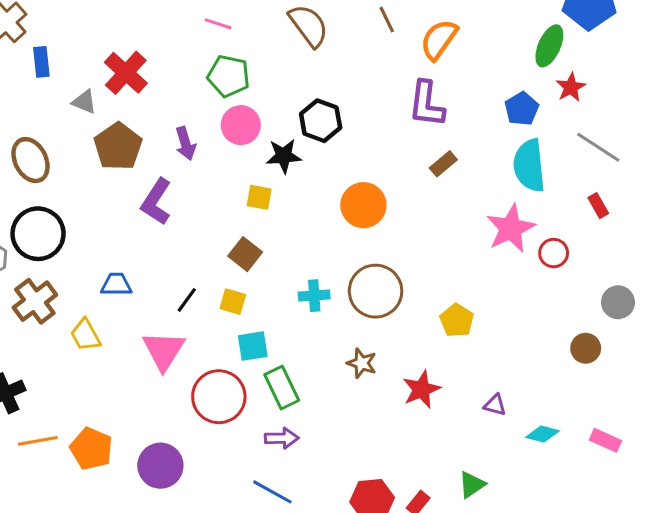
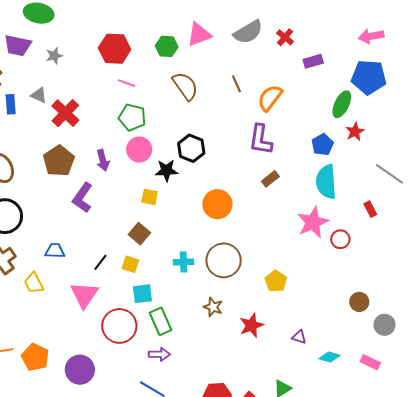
gray triangle: (84, 102) -> (39, 95), moved
gray line: (598, 147) -> (390, 174), moved
gray circle: (618, 302) -> (385, 325), moved

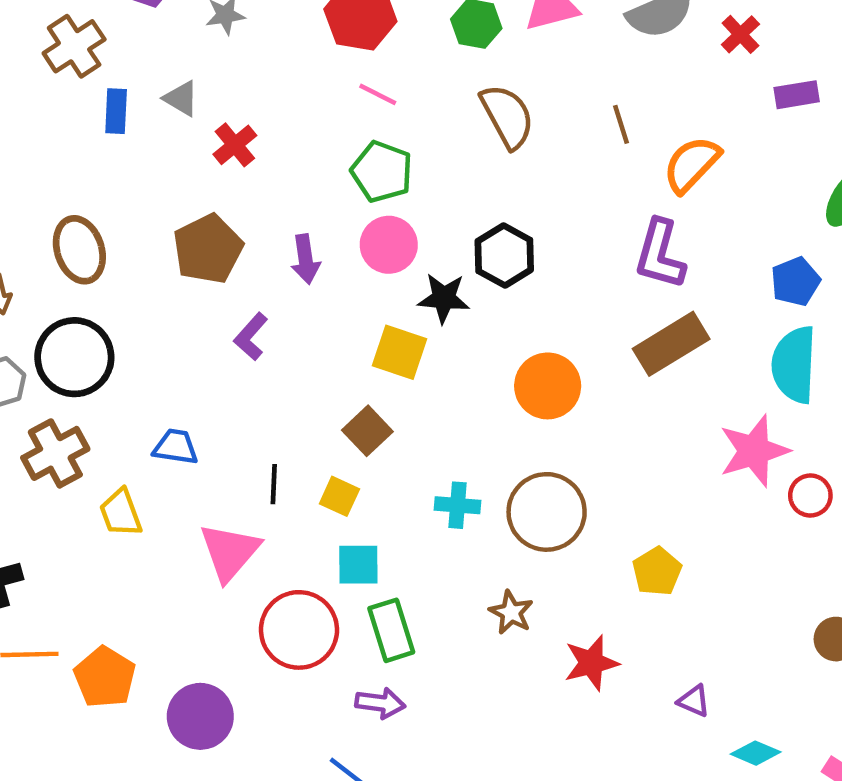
red cross: (65, 113) -> (235, 145), size x0.7
brown rectangle: (270, 179) -> (671, 344), size x1.8
yellow square: (150, 197) -> (400, 352), size x1.4
purple L-shape: (83, 198) -> (251, 337), size x0.7
black line: (100, 262) -> (274, 484), turned -42

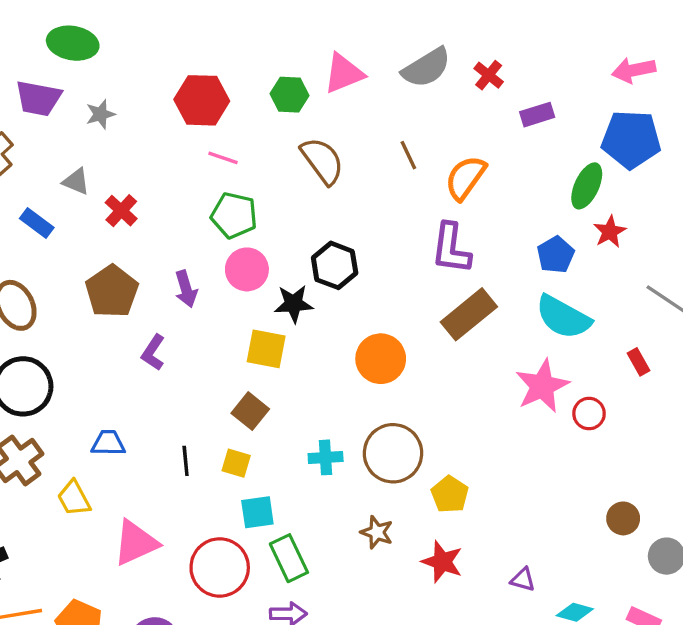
blue rectangle: (116, 111) -> (37, 223), moved, turned -48
cyan semicircle: (794, 365) -> (563, 317), turned -56
pink triangle: (230, 552) -> (136, 543), moved, turned 33
yellow pentagon: (657, 571) -> (450, 494), moved
red star: (591, 663) -> (442, 562), turned -30

